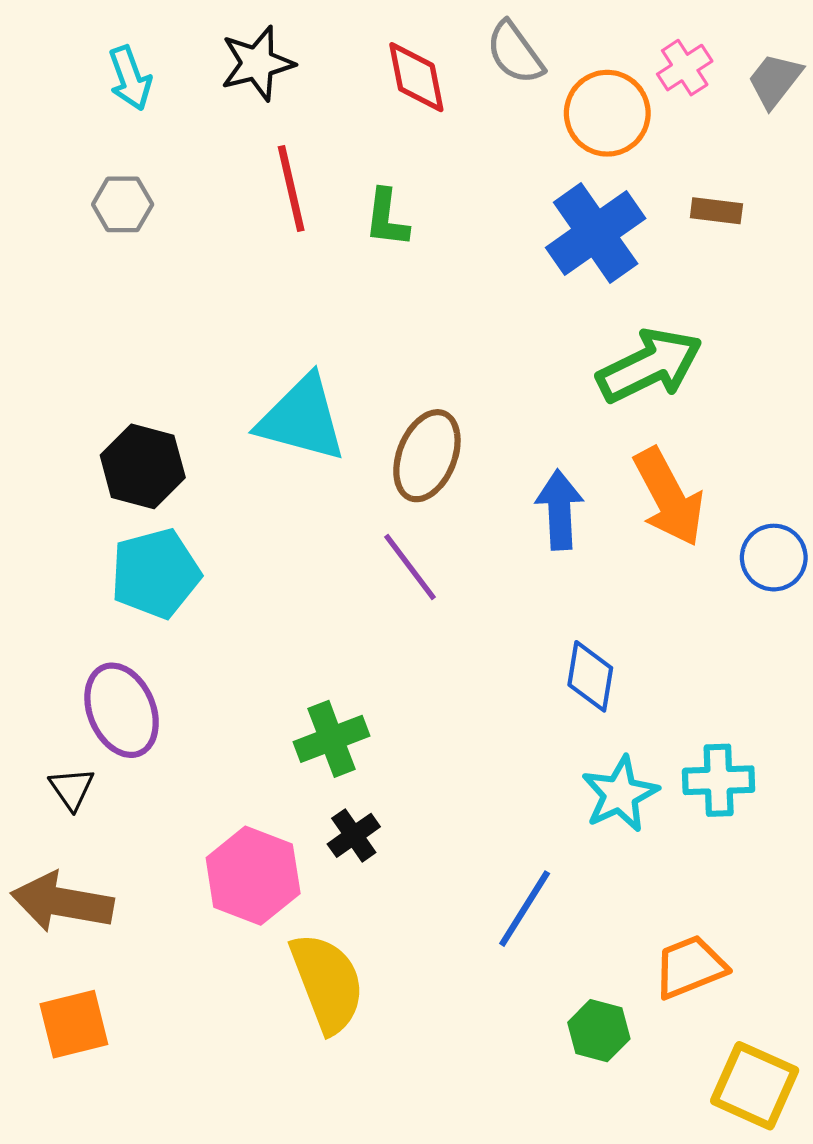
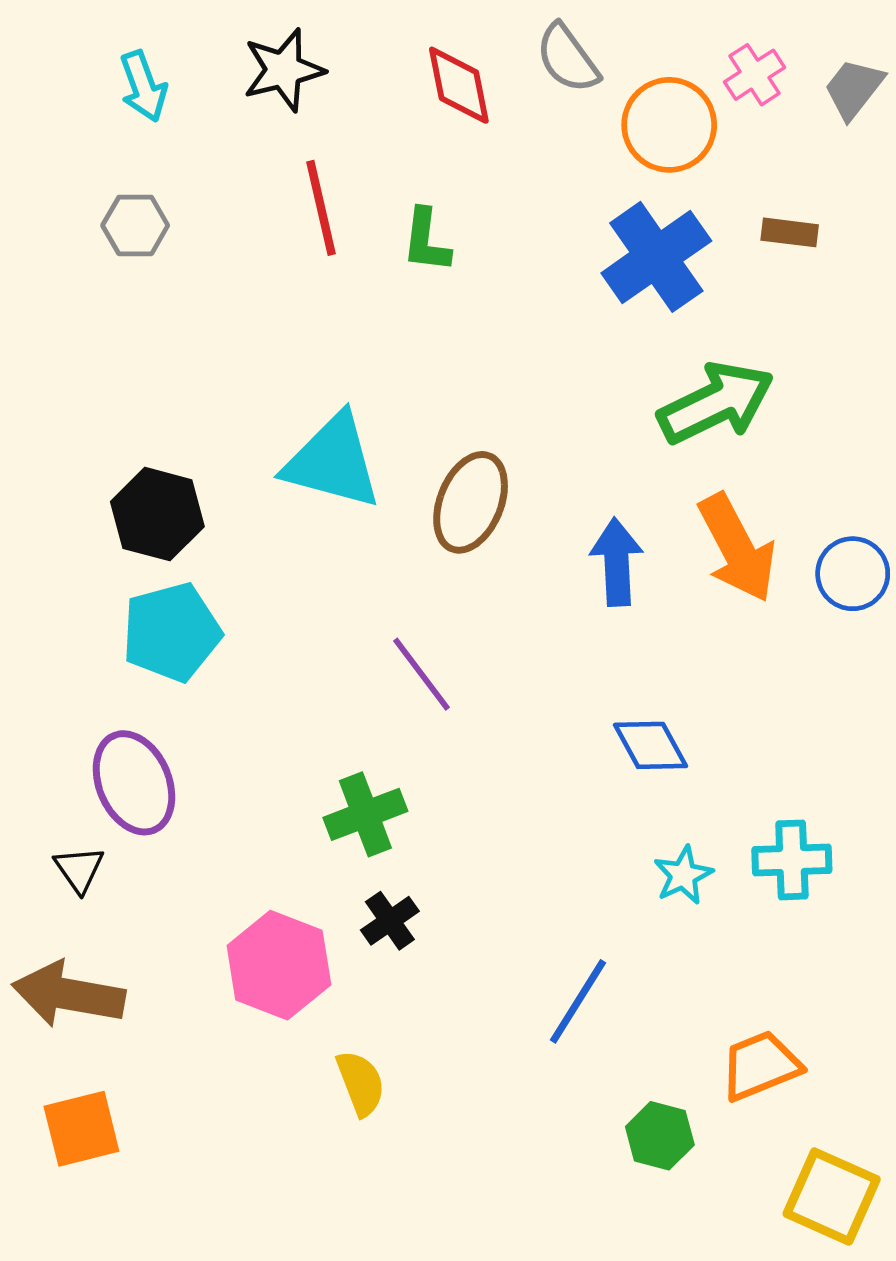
blue circle: (774, 558) -> (853, 574), moved
purple line: (410, 567) -> (421, 674), moved
blue diamond: (590, 676) -> (651, 745), turned -38
cyan star: (620, 794) -> (683, 875), size x0.7
yellow semicircle: (327, 983) -> (361, 1083), size x0.6

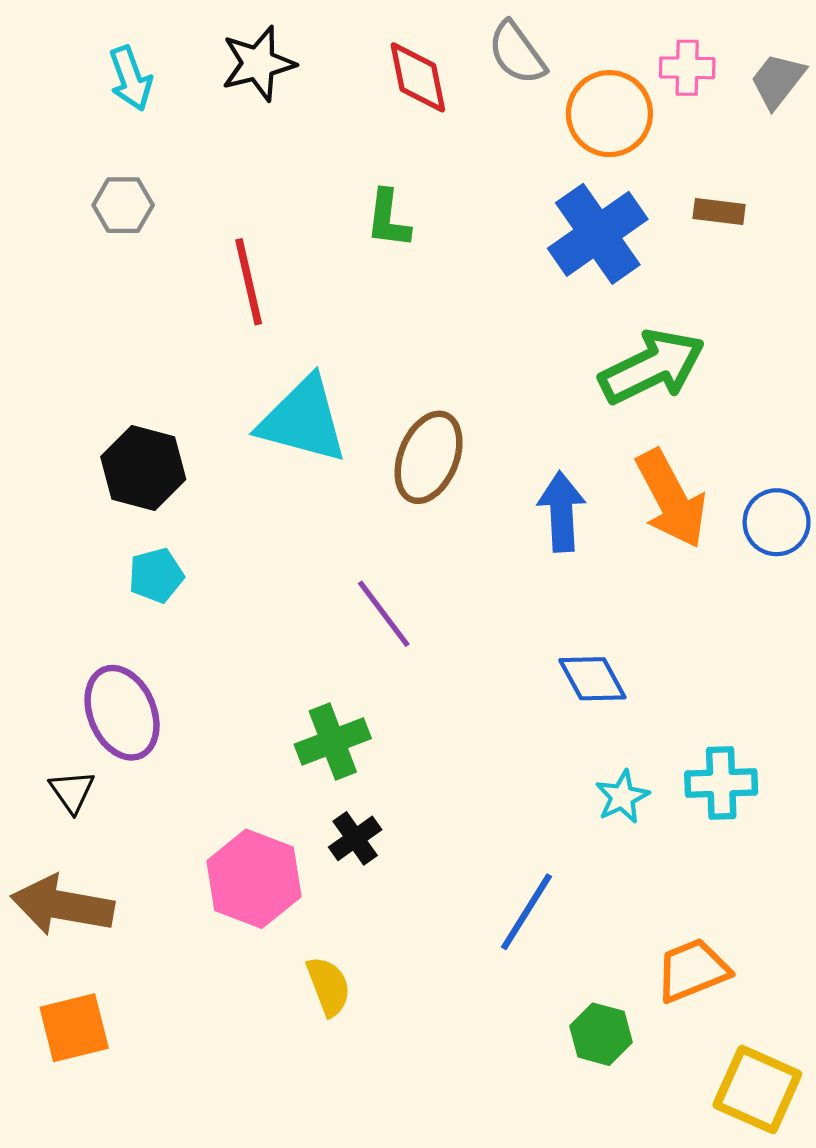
pink cross: (755, 75) -> (687, 68), turned 34
red line: (321, 208) -> (249, 282), moved
cyan pentagon: (171, 632) -> (156, 575), size x0.6

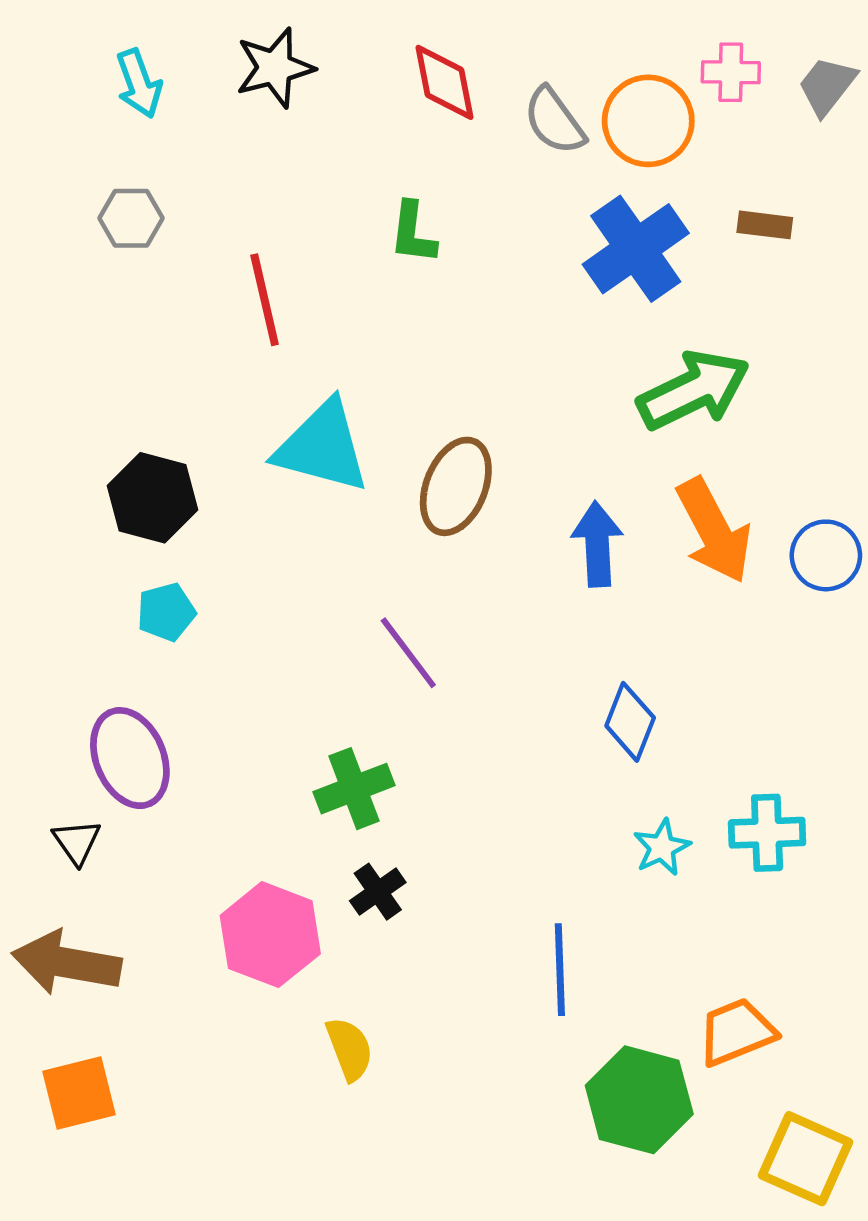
gray semicircle: (517, 53) -> (554, 121), moved
blue diamond: (592, 679) -> (630, 722), turned 50
blue line: (526, 912) -> (560, 970), turned -34
green hexagon: (601, 1034) -> (639, 1100), size x1.6

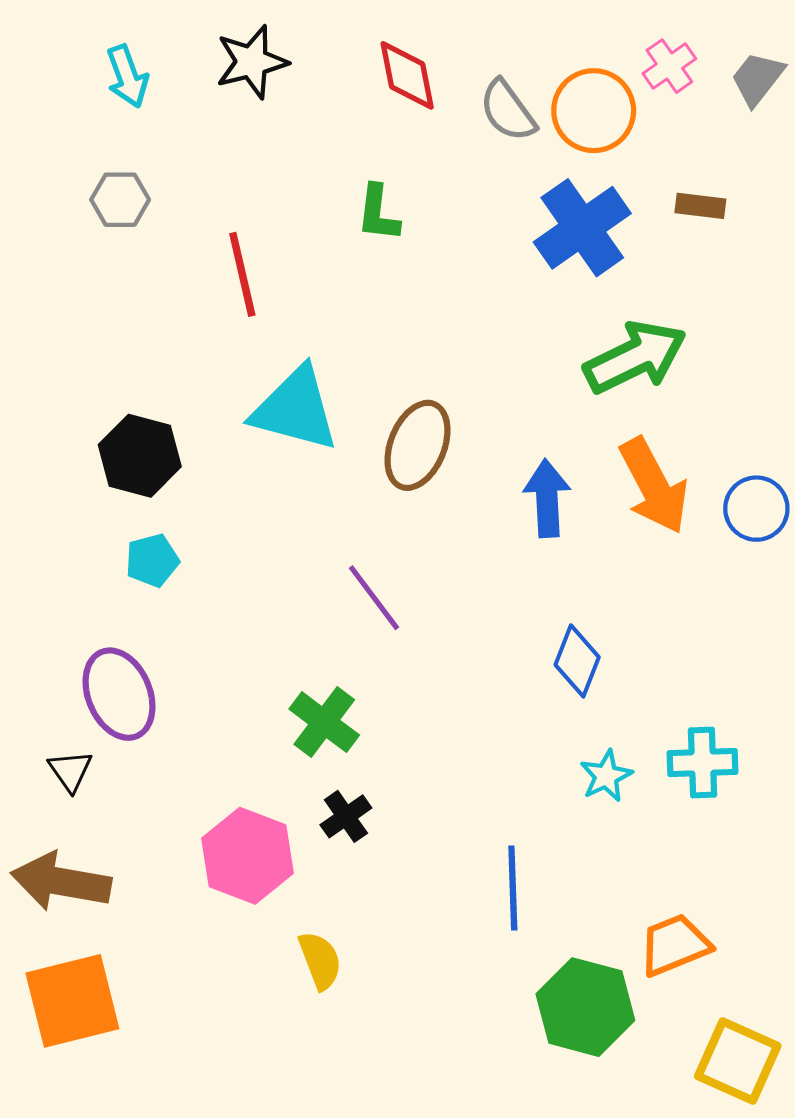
pink cross: (731, 72) -> (669, 66), turned -36
green cross: (354, 789) -> (324, 722), turned -32
orange square: (79, 1093) -> (72, 1001), size x1.4

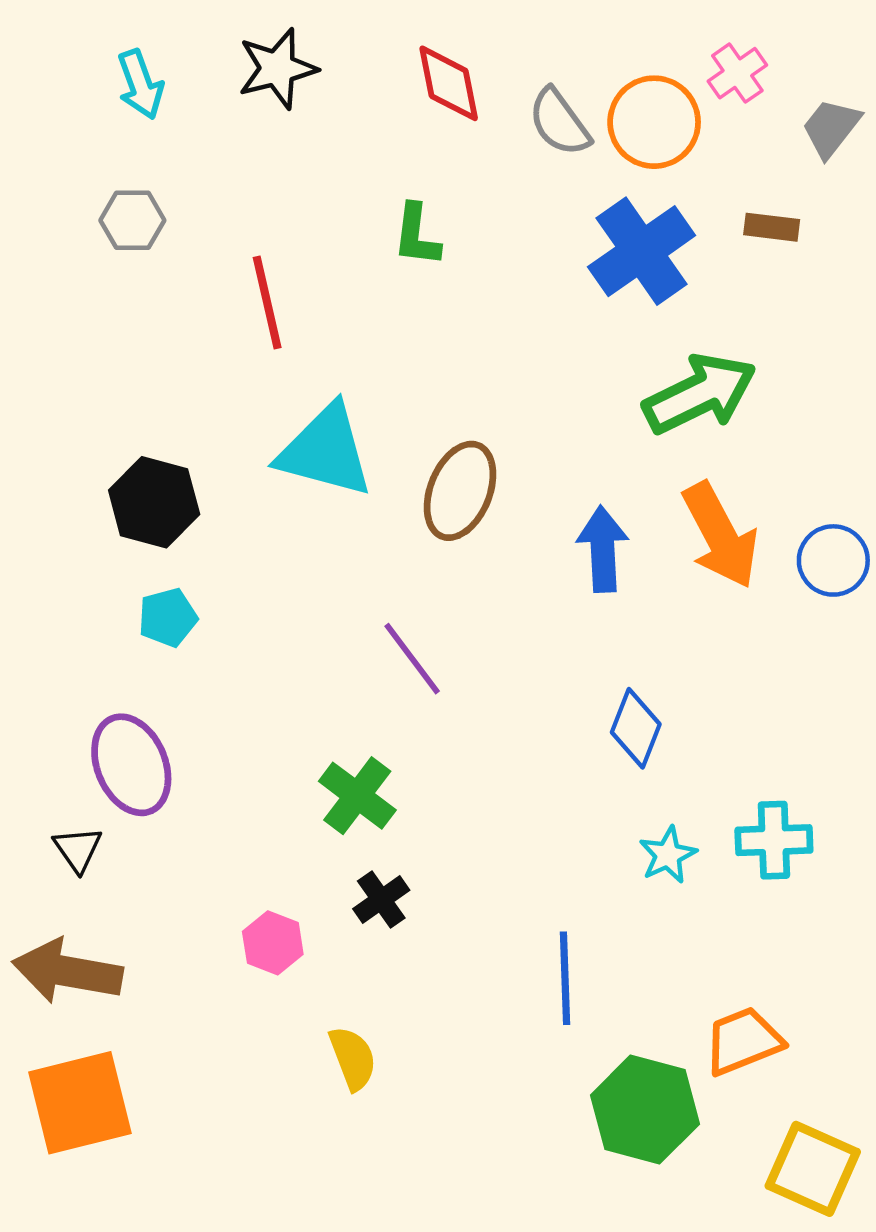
gray trapezoid: (757, 78) -> (831, 128), moved
pink hexagon: (248, 856) -> (273, 943), size x0.6

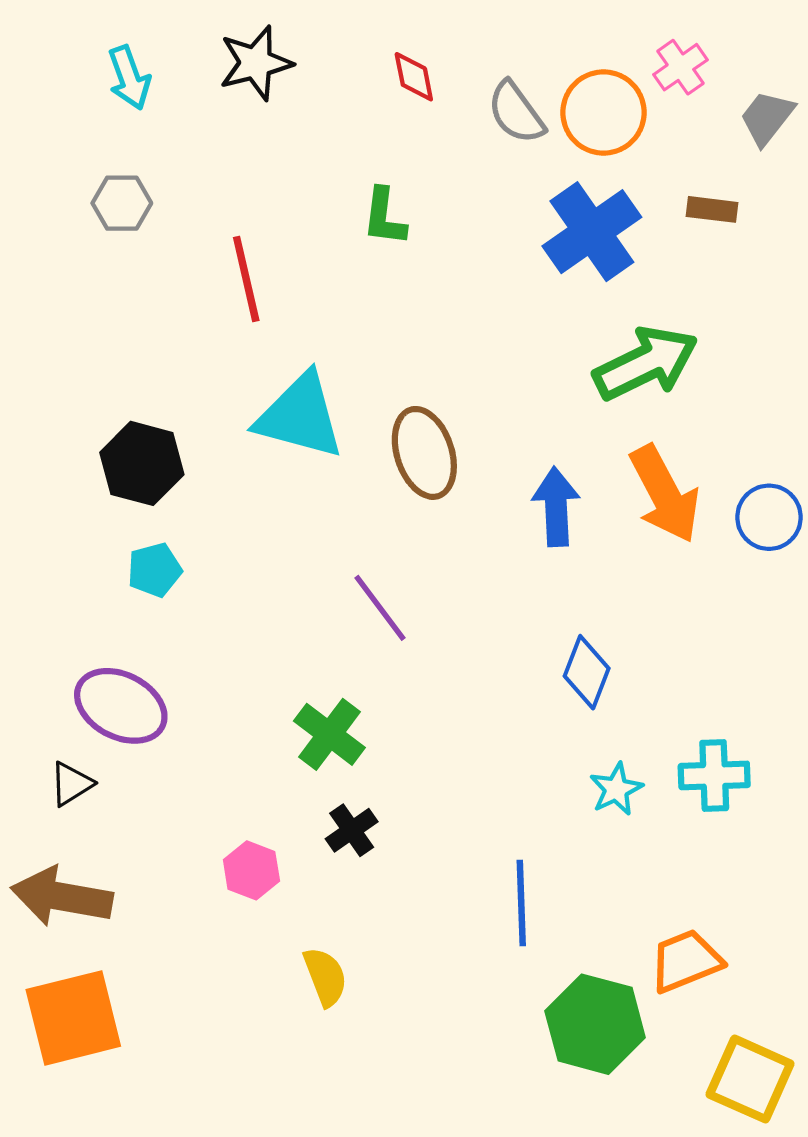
red diamond: (449, 83) -> (414, 77), size x0.7
brown ellipse: (460, 491) -> (424, 453), turned -40
purple ellipse: (131, 765) -> (121, 706), turned -40
black triangle: (78, 849) -> (71, 784), turned 33

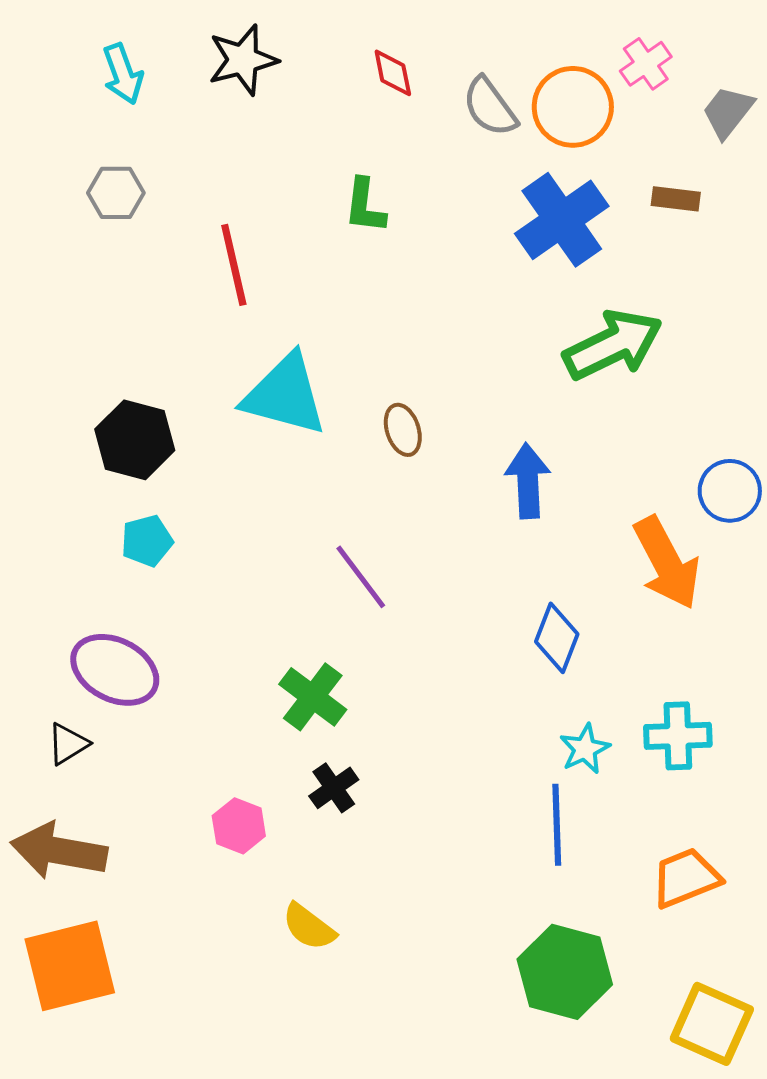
brown ellipse: (424, 453) -> (403, 430), size x0.6
orange arrow: (665, 494) -> (667, 563), moved
blue line: (521, 903) -> (557, 825), moved
orange trapezoid: (686, 961) -> (686, 878), moved
yellow semicircle: (325, 977) -> (309, 927), turned 148

